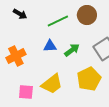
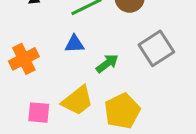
green arrow: (72, 50) -> (107, 63), moved
yellow pentagon: (89, 79) -> (122, 111), moved

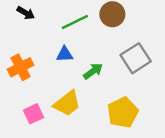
yellow pentagon: (122, 111) -> (123, 112), moved
pink square: (39, 113) -> (34, 114), turned -30

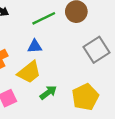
green arrow: (93, 71) -> (48, 92), moved
yellow trapezoid: (67, 103) -> (29, 72), moved

